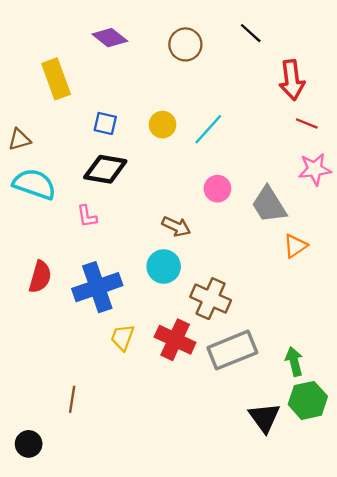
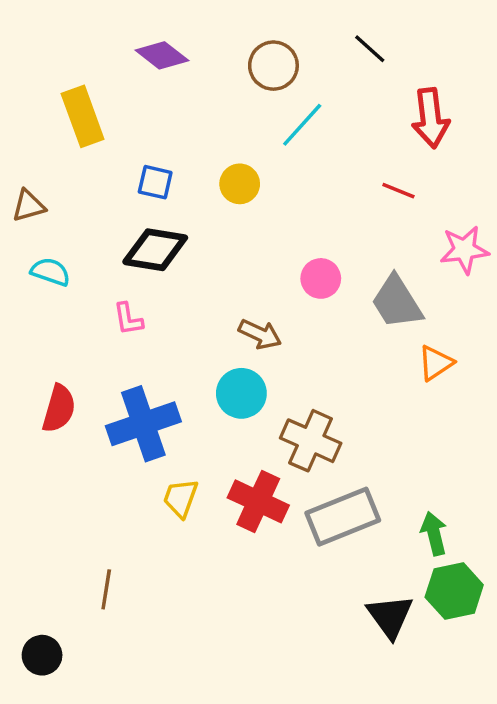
red line: (307, 123) -> (398, 191), moved
cyan line: (208, 129) -> (302, 125), moved
cyan semicircle: (34, 184) -> (50, 272), size x0.6

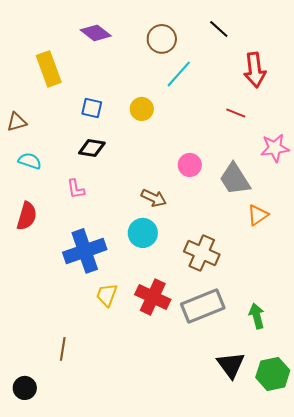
black diamond: (155, 250) -> (92, 148), size x0.7
red semicircle: (59, 409) -> (27, 216), moved
brown cross: (311, 441) -> (202, 253), moved
green hexagon: (454, 591) -> (273, 374), moved

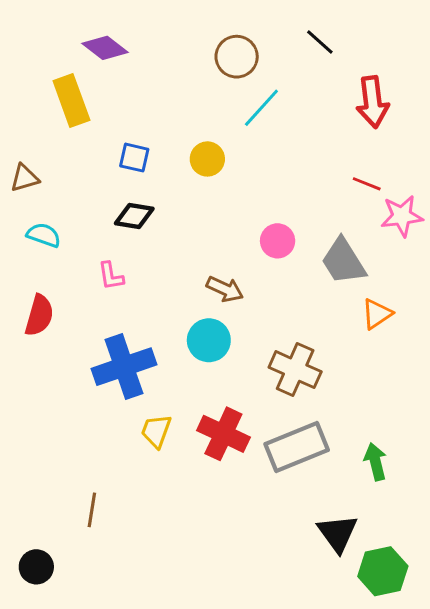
purple diamond: (96, 33) -> (105, 48), moved
red line: (236, 113) -> (367, 184), moved
green hexagon: (273, 374) -> (383, 571), moved

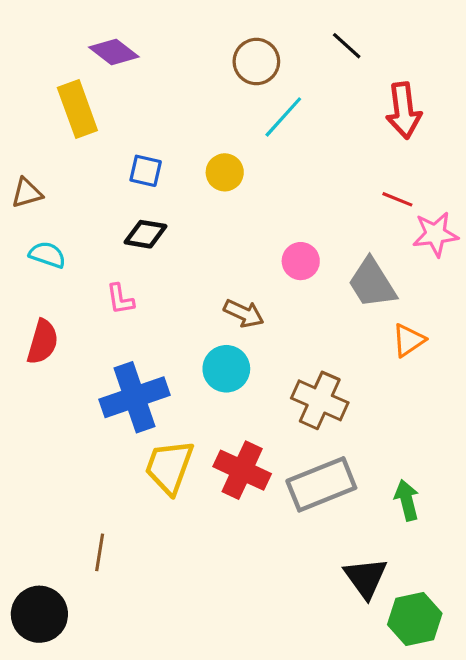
yellow trapezoid: (156, 431) -> (169, 467), size x1.5
black circle: (36, 567) -> (39, 614), size x1.5

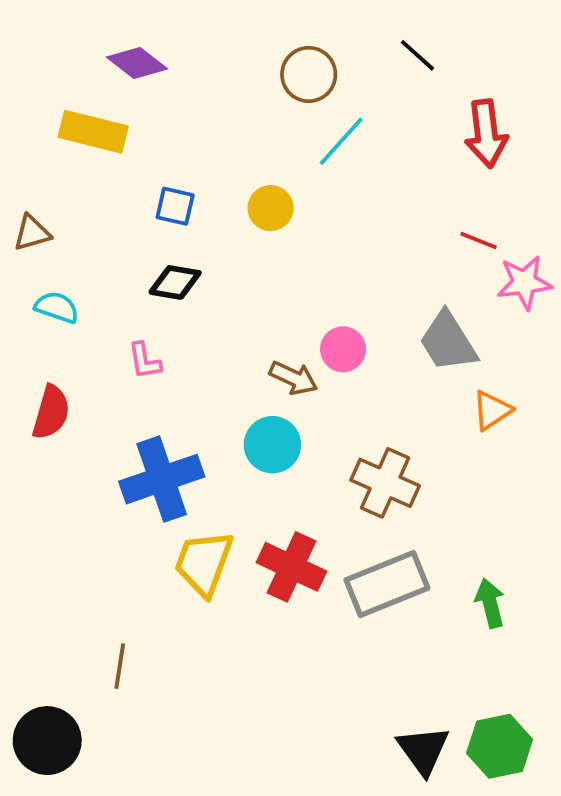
yellow rectangle: (77, 109) -> (93, 132), turned -56
pink circle: (301, 261) -> (343, 349), moved
black triangle: (366, 578) -> (423, 750), moved

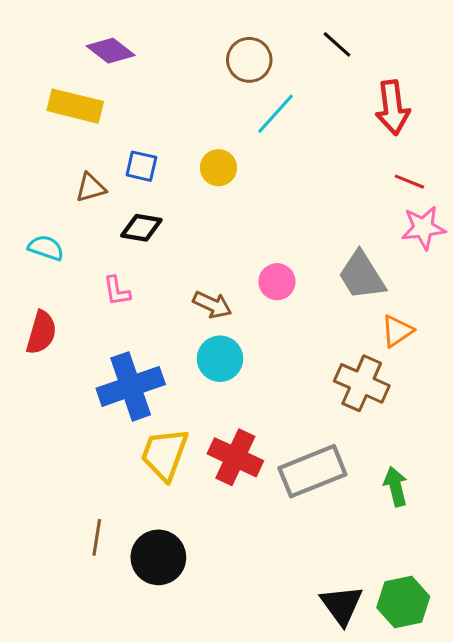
brown triangle: (32, 233) -> (91, 188), moved
red line: (479, 240) -> (409, 182), moved
brown arrow: (293, 378) -> (212, 305), moved
brown cross: (385, 483) -> (362, 383), moved
black circle: (47, 741) -> (158, 557), moved

